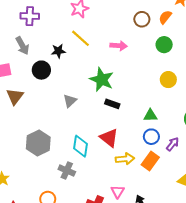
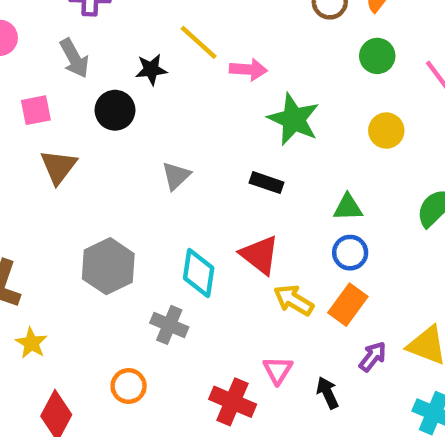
pink arrow: (119, 46) -> (248, 69), moved
green star: (102, 80) -> (294, 119), moved
purple arrow: (173, 144) -> (373, 357), moved
yellow arrow: (125, 159) -> (294, 300), turned -144

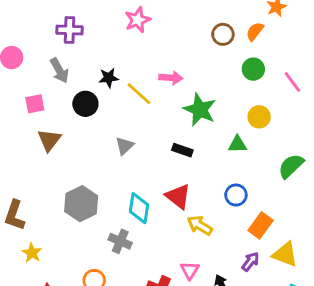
yellow line: (199, 42) -> (139, 94), moved
green triangle: (348, 207) -> (237, 144), moved
orange rectangle: (348, 305) -> (261, 225), moved

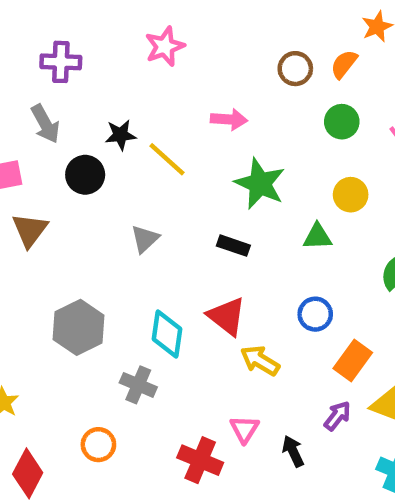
pink arrow: (171, 78) -> (229, 119), moved

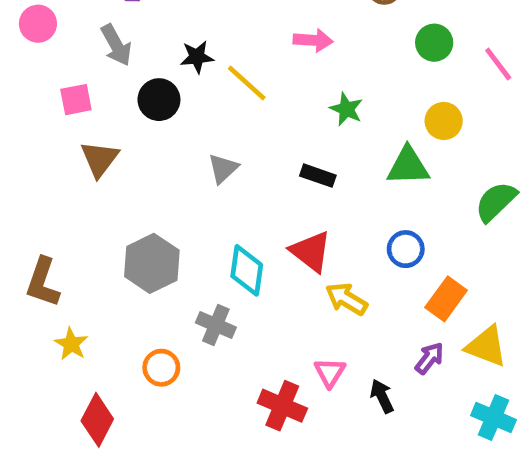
green star: (260, 184) -> (346, 109), size x0.6
green triangle: (317, 237) -> (408, 166), size x1.4
orange circle: (98, 445) -> (161, 368), moved

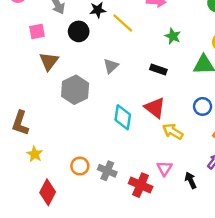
gray hexagon: (152, 263) -> (75, 90), moved
gray cross: (216, 325) -> (107, 171), moved

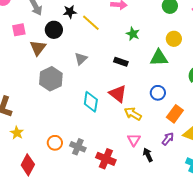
brown triangle: (49, 61) -> (38, 48), moved
pink triangle: (164, 168) -> (134, 140), moved

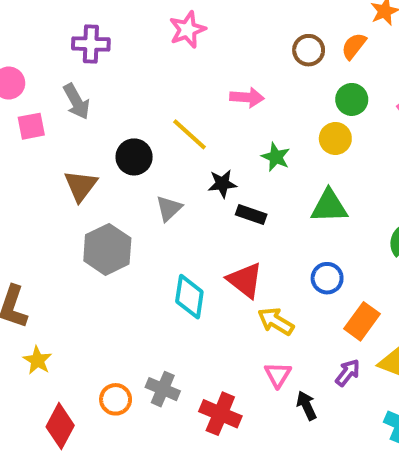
black star: (70, 12) -> (222, 184), moved
pink square: (19, 30) -> (31, 126), moved
black circle: (54, 30) -> (134, 157), moved
yellow circle: (174, 39) -> (335, 138), moved
orange circle: (55, 143) -> (116, 399), moved

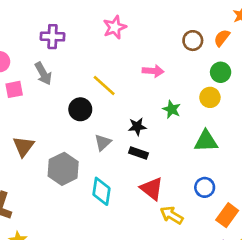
yellow line: (189, 134) -> (104, 86), moved
brown triangle: (81, 186) -> (23, 146), moved
black rectangle: (251, 214) -> (139, 153), moved
cyan diamond: (189, 297) -> (101, 191), moved

